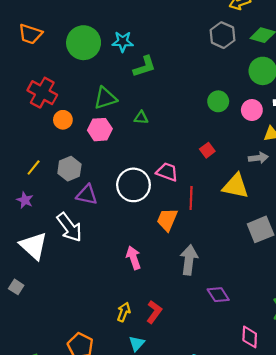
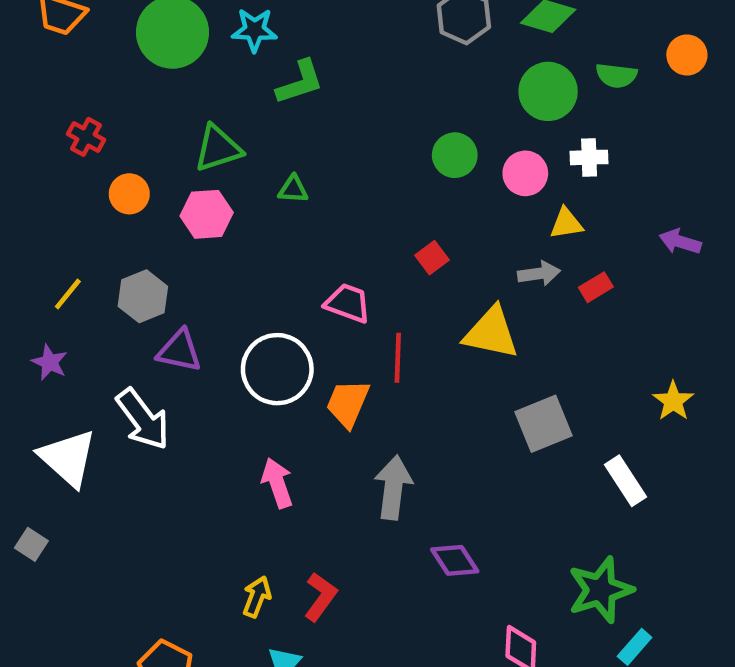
red cross: (42, 93) -> (86, 137), size x0.6
white circle: (133, 185) -> (277, 369), moved

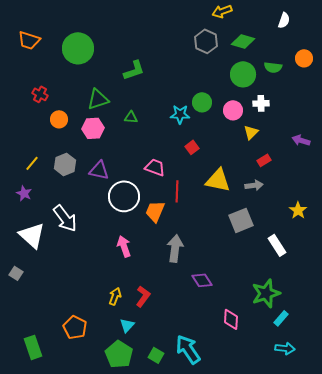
cyan star: (254, 30) -> (180, 114), moved
yellow triangle: (566, 223) -> (251, 132), turned -35
gray arrow: (539, 274) -> (254, 185), moved
purple triangle: (179, 351) -> (99, 170), moved

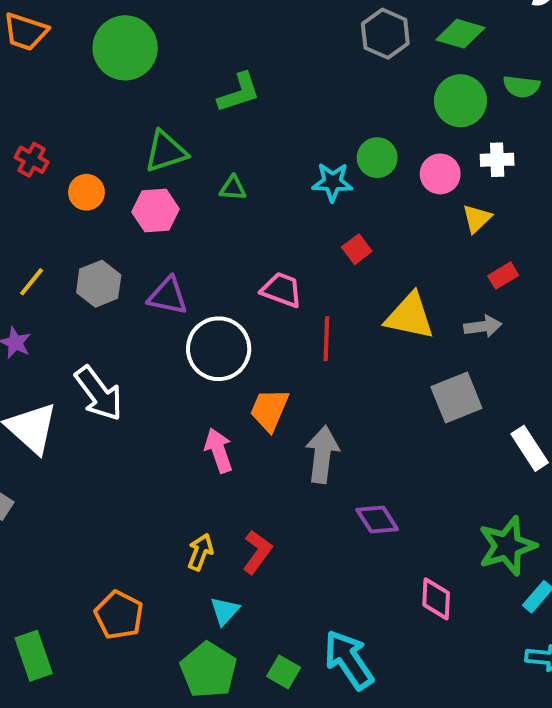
red cross: (40, 94) -> (32, 160), moved
orange trapezoid: (155, 211) -> (269, 410), moved

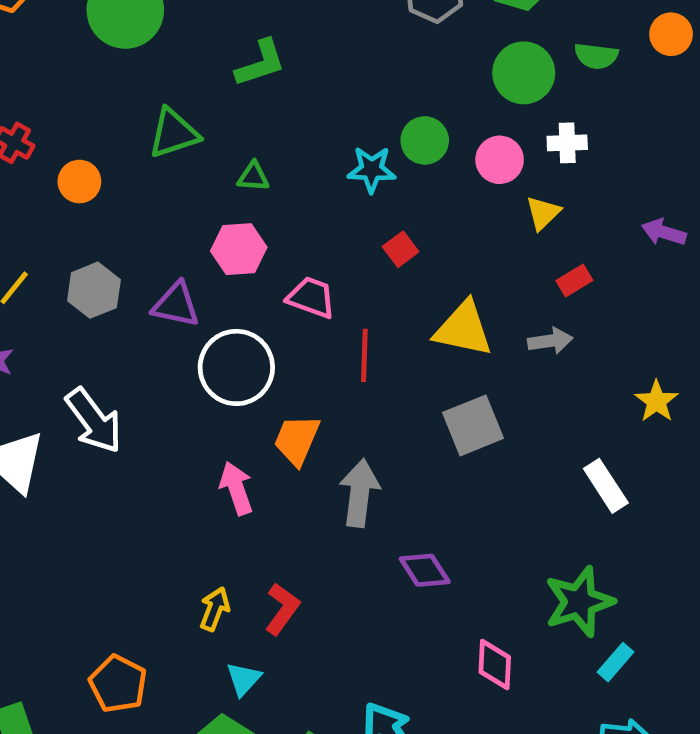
pink hexagon: (156, 211) -> (239, 249), moved
gray square: (456, 398) -> (473, 425), moved

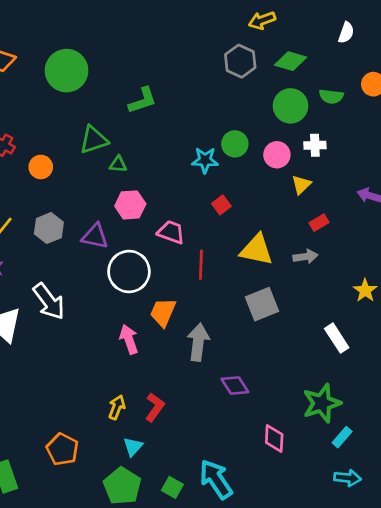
green triangle: (253, 177) -> (118, 164), moved

